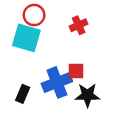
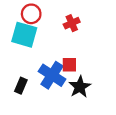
blue cross: (57, 82) -> (52, 75), turned -36
black star: (87, 95) -> (80, 87), turned -30

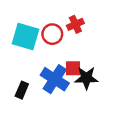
red circle: (31, 14) -> (52, 34), moved
black star: (80, 87) -> (86, 78), moved, turned 30

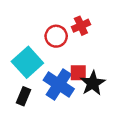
cyan square: (26, 37) -> (27, 62), moved, turned 32
black star: (86, 78) -> (93, 83), turned -30

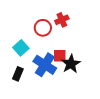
cyan square: (27, 62) -> (21, 48), size x0.7

